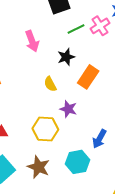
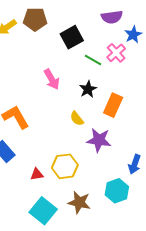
green line: (76, 29) -> (93, 60), turned 66
purple star: (68, 109) -> (99, 140), size x1.4
yellow hexagon: (45, 129) -> (65, 166), moved

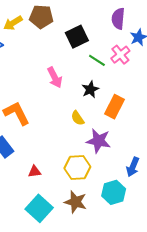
purple semicircle: (112, 17) -> (118, 19), turned 100
yellow hexagon: (65, 166) -> (77, 167), moved

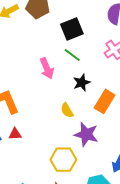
green line: (97, 60) -> (72, 55), moved
red triangle: (35, 172) -> (15, 134), moved

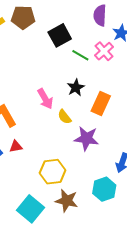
green line: (72, 55) -> (80, 55), moved
pink arrow: (47, 68) -> (45, 99), moved
yellow hexagon: (63, 160) -> (53, 172), moved

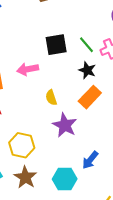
black square: (60, 35) -> (56, 45), moved
black star: (76, 87) -> (87, 70), moved, turned 30
pink arrow: (45, 99) -> (28, 69), moved, turned 90

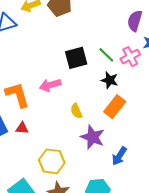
blue arrow: (90, 160) -> (119, 156), moved

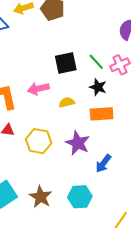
orange rectangle: (115, 107) -> (102, 114), turned 45
yellow semicircle: (76, 111) -> (67, 102), moved, turned 98
yellow hexagon: (52, 161) -> (39, 141), moved

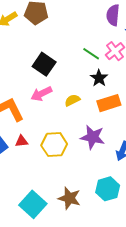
black square: (66, 63) -> (44, 64), moved, turned -30
black star: (98, 87) -> (99, 78), turned 30

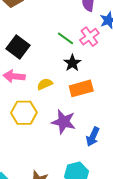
pink arrow: (41, 94) -> (14, 76), turned 30
yellow hexagon: (54, 145) -> (24, 113), moved

